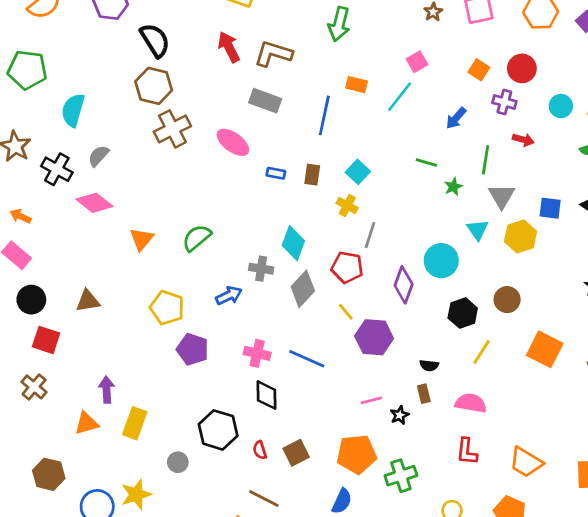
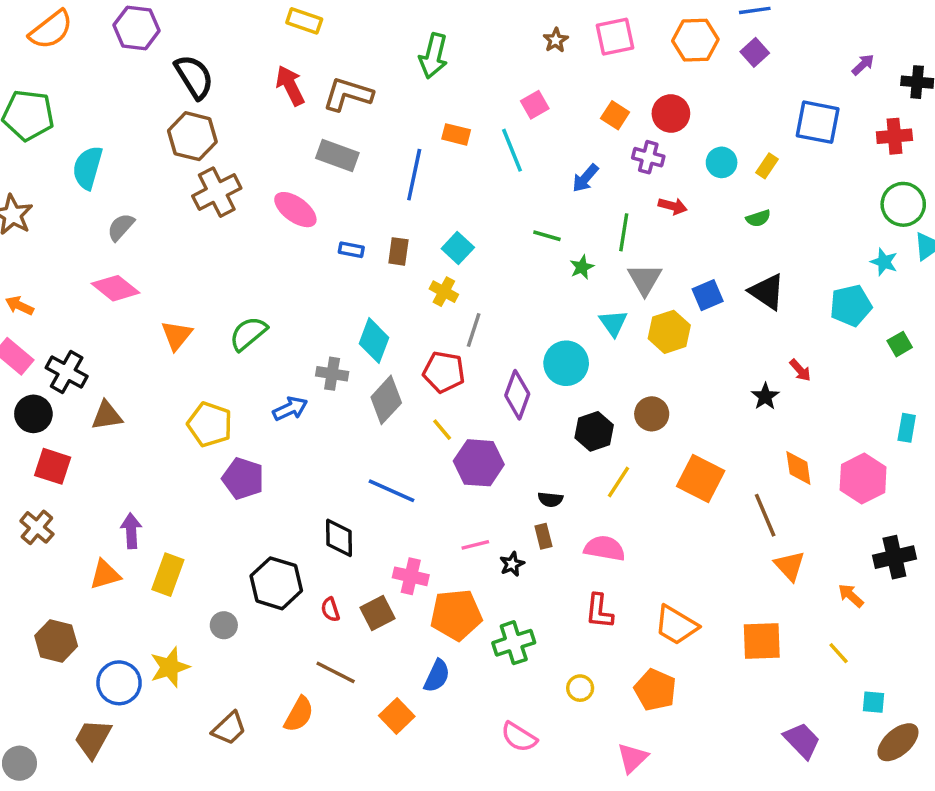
cyan line: (400, 97) -> (512, 150), turned -60
black cross: (57, 169) -> (67, 372), moved
blue square: (550, 208) -> (708, 295), turned -30
pink cross: (257, 353) -> (411, 576), moved

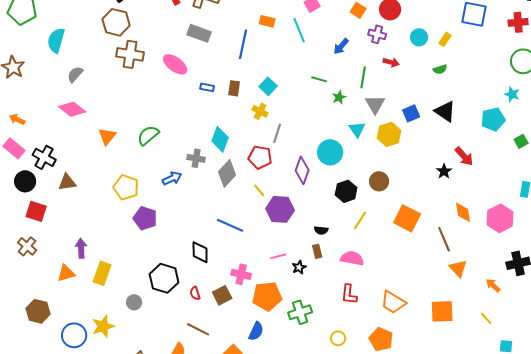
brown cross: (217, 192) -> (130, 54), turned 36
red arrow: (800, 370) -> (464, 156), size x1.5

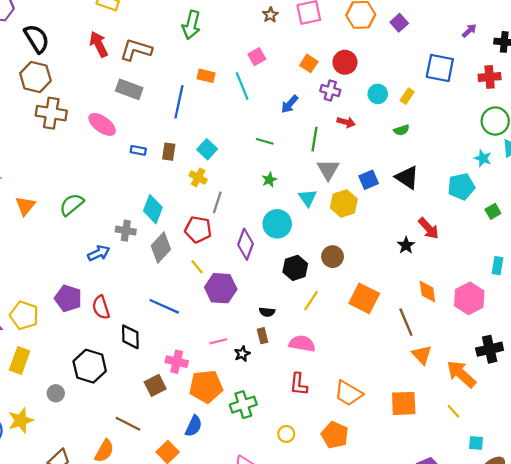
green star: (339, 97) -> (269, 180), moved
yellow pentagon: (126, 187) -> (24, 315), moved
orange arrow: (493, 285) -> (461, 374), size x1.8
red semicircle: (195, 293) -> (101, 307), moved, size x1.5

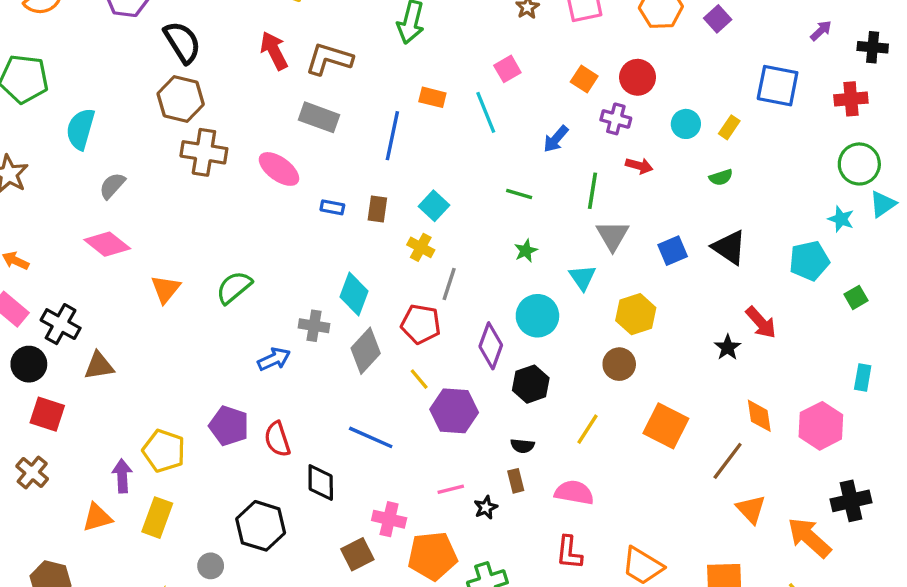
yellow hexagon: (344, 203) -> (636, 314), moved
black hexagon: (295, 268) -> (531, 384), moved
brown line: (406, 322) -> (728, 461), turned 60

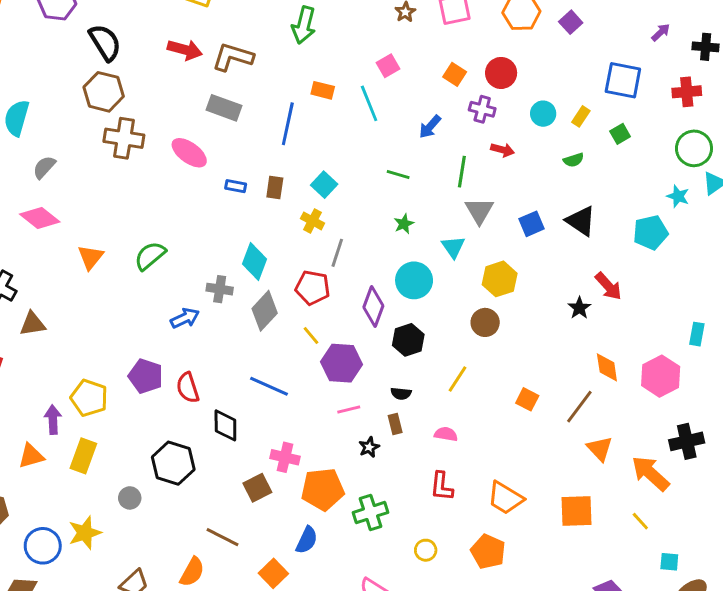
red arrow: (274, 51) -> (185, 50), turned 132
green square: (856, 297) -> (620, 134), moved
orange square: (666, 426) -> (527, 399), moved, size x0.6
pink line: (451, 489) -> (349, 409), moved
pink semicircle: (574, 493) -> (446, 434), size x0.7

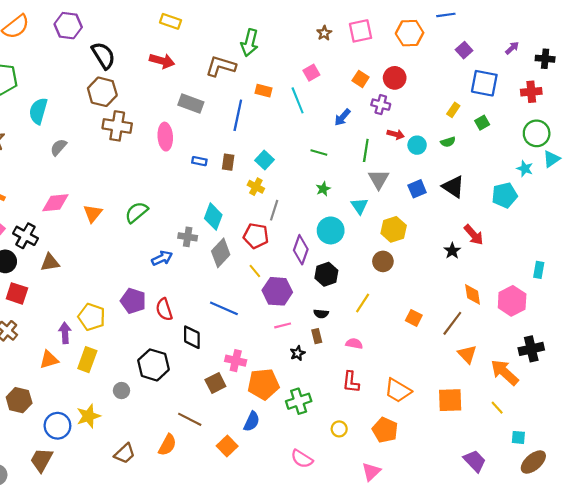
purple square: (571, 22) -> (464, 50), moved
brown L-shape: (233, 57) -> (221, 66), moved
cyan circle: (543, 114) -> (417, 145), moved
pink ellipse: (189, 153) -> (165, 137), turned 50
pink diamond: (40, 218) -> (55, 203), moved, turned -44

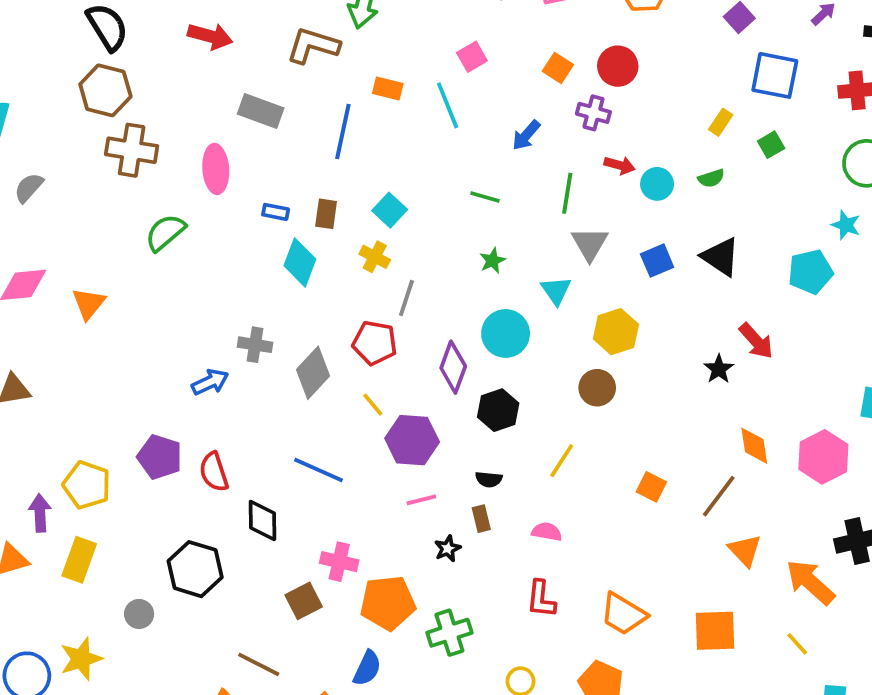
green semicircle: (136, 212) -> (165, 233), moved
cyan diamond: (213, 217) -> (300, 262), moved

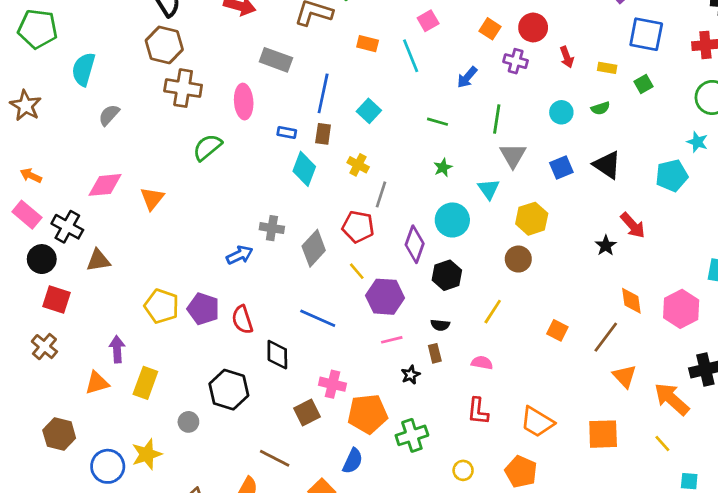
yellow rectangle: (721, 122) -> (607, 68), turned 66
blue line: (343, 132) -> (323, 93), moved
red arrow: (620, 165) -> (567, 57), moved, turned 55
cyan square: (390, 210) -> (369, 111), moved
yellow pentagon: (87, 485) -> (162, 306), moved

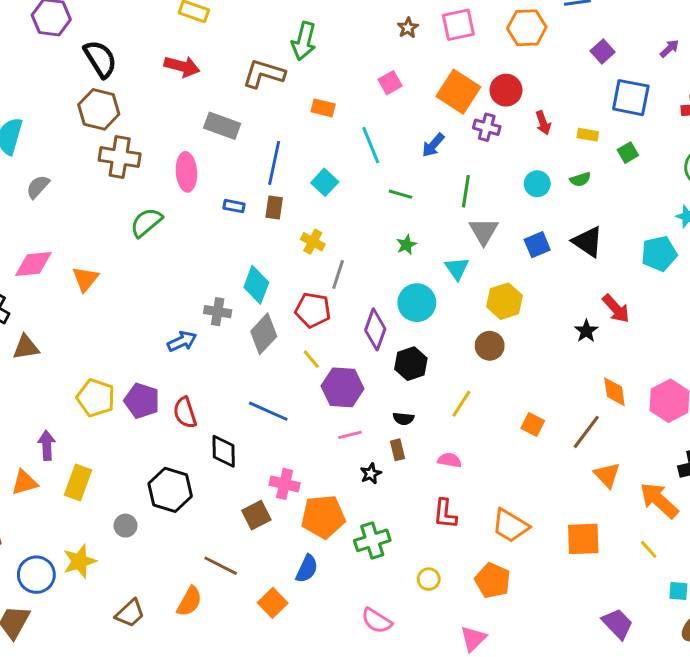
orange square: (490, 29) -> (458, 92), size x1.8
cyan line: (411, 56) -> (371, 145), moved
cyan diamond: (304, 169) -> (256, 285), moved

